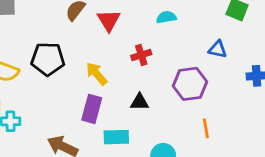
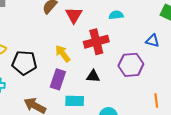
red cross: (141, 55) -> (96, 42), size x1.6
black pentagon: (48, 59) -> (24, 63), moved
orange line: (206, 128) -> (156, 100), moved

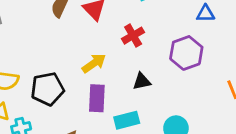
red cross: (96, 42) -> (133, 36), size x0.7
yellow arrow: (63, 54) -> (94, 63), turned 108

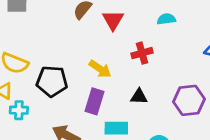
purple hexagon: (186, 53) -> (189, 100), moved
yellow arrow: (94, 63) -> (100, 69), turned 55

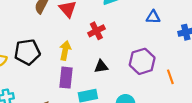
yellow arrow: (100, 69) -> (65, 50), turned -102
black pentagon: (52, 81) -> (27, 52), moved

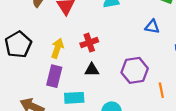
red cross: (96, 31) -> (89, 43), moved
black pentagon: (27, 52) -> (18, 44), turned -30

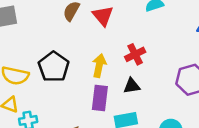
black triangle: (92, 70) -> (132, 86), moved

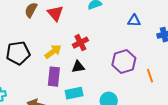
yellow arrow: (99, 66) -> (53, 52), turned 42
black pentagon: (54, 67) -> (18, 53), turned 30

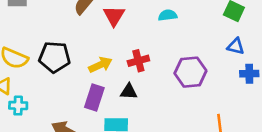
blue triangle: (134, 21) -> (236, 46), moved
purple hexagon: (124, 62) -> (190, 72), moved

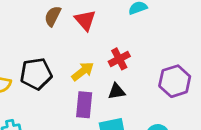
purple hexagon: (190, 72) -> (175, 81), moved

